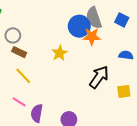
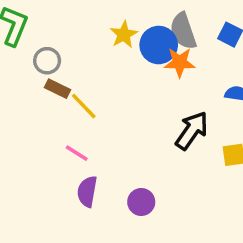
yellow star: (60, 53) -> (124, 35), moved
yellow line: (23, 76) -> (84, 106), moved
pink line: (19, 102) -> (77, 153), moved

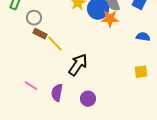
black arrow: (192, 130) -> (78, 65), moved
pink line: (77, 153) -> (31, 86), moved

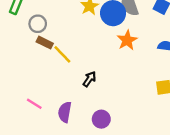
orange star: (110, 19) -> (127, 40), moved, turned -30
black arrow: (78, 65) -> (89, 79), size x0.6

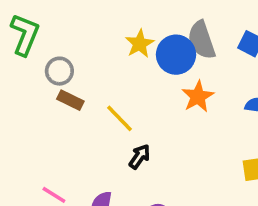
yellow line: (62, 54) -> (120, 118), moved

